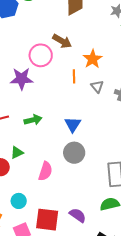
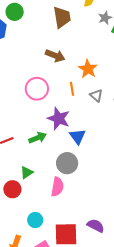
pink circle: (41, 55) -> (37, 89), moved
purple star: (22, 79) -> (59, 119), moved, turned 30
gray circle: (74, 153) -> (67, 163), moved

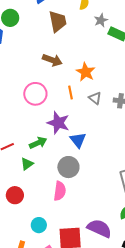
green triangle: (27, 172) -> (27, 164), moved
purple semicircle: (96, 226) -> (99, 228), size x1.4

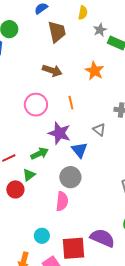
orange star: (86, 72) -> (95, 71), moved
gray triangle: (95, 98) -> (99, 130), moved
red circle: (15, 195) -> (15, 189), moved

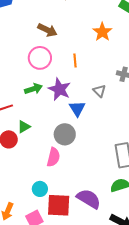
brown arrow: (52, 71) -> (47, 30), moved
green arrow: (40, 154) -> (33, 89), moved
cyan circle: (42, 236) -> (40, 189), moved

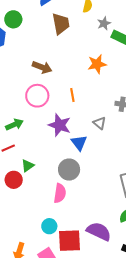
orange star: (102, 32) -> (97, 64), turned 30
green arrow: (33, 89) -> (14, 125), moved

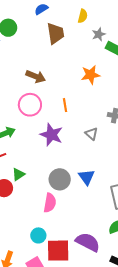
blue triangle: (79, 143) -> (87, 177), moved

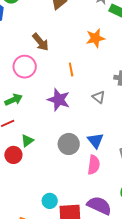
brown arrow: (36, 76) -> (41, 42), turned 30
pink circle: (30, 105) -> (25, 67), moved
pink semicircle: (50, 203) -> (94, 165), moved

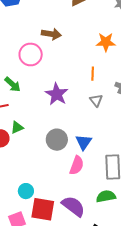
brown arrow: (41, 42) -> (51, 34), turned -54
orange line: (71, 69) -> (93, 74), moved
green arrow: (14, 100) -> (13, 84), turned 54

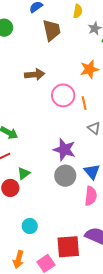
pink circle: (31, 54) -> (63, 95), moved
purple star: (57, 94) -> (64, 150), moved
cyan circle: (26, 191) -> (30, 226), moved

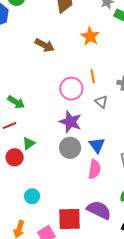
orange star: (89, 69) -> (90, 36), moved, turned -30
brown arrow: (35, 74) -> (45, 45), turned 30
pink circle: (63, 95) -> (71, 89), moved

